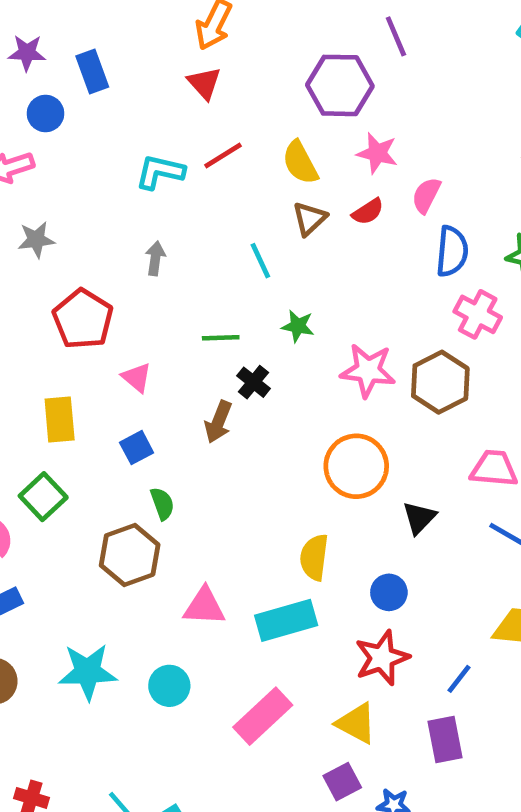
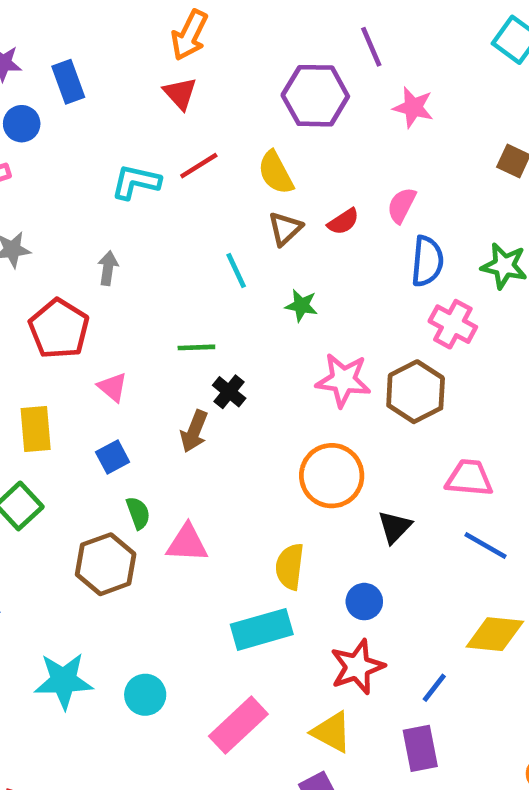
pink star: (377, 153) -> (413, 107), moved
gray arrow: (155, 258) -> (108, 268), moved
green star: (298, 326) -> (301, 305), moved
pink triangle: (204, 606) -> (187, 543), moved

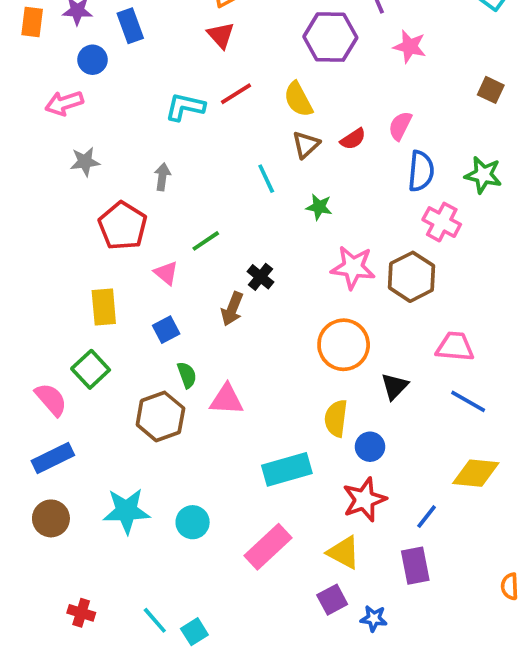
green line: (196, 347) -> (206, 241), moved, turned -32
yellow semicircle: (290, 567) -> (336, 418), moved

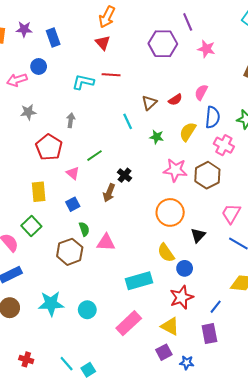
blue circle: (92, 60) -> (39, 66), moved
red line: (236, 94) -> (111, 75), turned 36
yellow semicircle: (298, 99) -> (188, 132), moved, turned 60
pink trapezoid: (455, 347) -> (231, 213), turned -65
yellow semicircle: (336, 418) -> (166, 253), turned -42

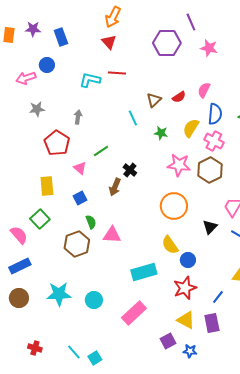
pink cross: (224, 145) -> (214, 141), moved
black triangle: (198, 235) -> (210, 227), moved
yellow triangle: (170, 326) -> (186, 320), moved

